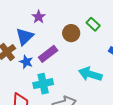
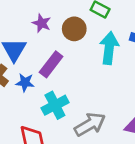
purple star: (39, 17) -> (42, 23), moved
cyan arrow: (90, 74) -> (109, 48), moved, turned 95

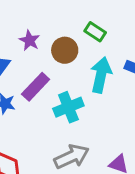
cyan cross: (55, 105) -> (68, 107), moved

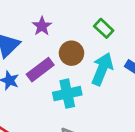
brown circle: (65, 50) -> (71, 53), moved

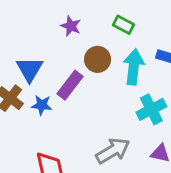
purple star: (42, 26) -> (71, 26), moved
cyan cross: (67, 94) -> (151, 109), moved

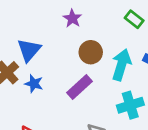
green rectangle: (124, 25) -> (134, 19), moved
purple rectangle: (70, 85) -> (79, 87), moved

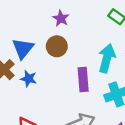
brown circle: (91, 52) -> (57, 46), moved
purple rectangle: (79, 87) -> (83, 80), moved, turned -50

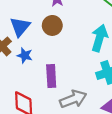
purple rectangle: (83, 80) -> (51, 76), moved

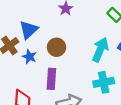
brown circle: (52, 25) -> (56, 47), moved

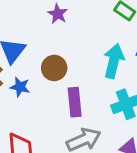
purple rectangle: (51, 79) -> (75, 102), moved

